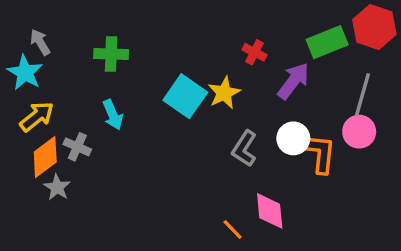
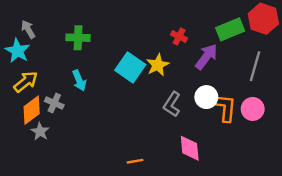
pink circle: (359, 132) -> (253, 109), moved
orange line: (233, 230) -> (135, 161), moved, turned -56

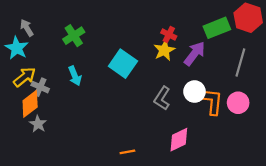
green cross: (78, 38) -> (74, 36), turned -35
yellow star: (158, 65) -> (164, 50), moved
gray cross: (54, 103) -> (40, 87), moved
pink diamond: (190, 148) -> (179, 140), turned 70

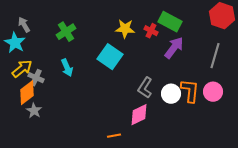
green rectangle: (217, 28) -> (170, 22), moved, turned 50
yellow star: (164, 50) -> (125, 29), moved, turned 30
white circle: (195, 92) -> (171, 94), moved
pink diamond: (179, 140) -> (139, 115), moved

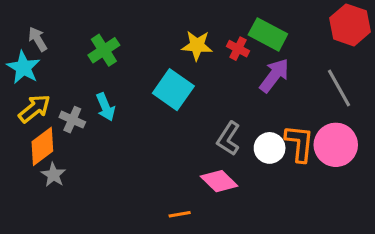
gray line: (215, 56) -> (339, 88), turned -45
gray cross: (36, 78) -> (72, 120), moved
pink circle: (213, 92) -> (336, 145), size x1.4
pink diamond: (139, 115) -> (219, 181), turned 70

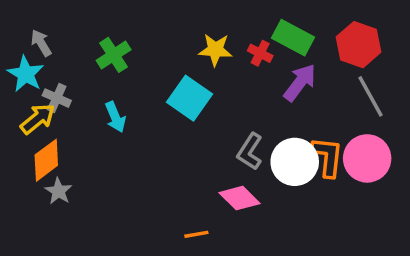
red hexagon: (350, 25) -> (358, 45), moved
gray cross: (72, 120) -> (57, 98), moved
white circle: (270, 148) -> (295, 162), size x1.4

